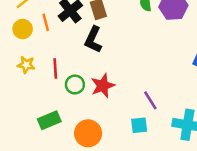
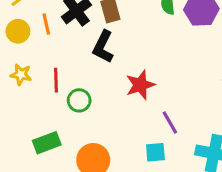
red star: (103, 86) -> (140, 85), moved

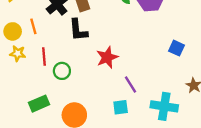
orange line: (46, 24) -> (33, 26), moved
yellow circle: (18, 31) -> (13, 31), moved
black L-shape: (103, 47) -> (78, 30), turned -30

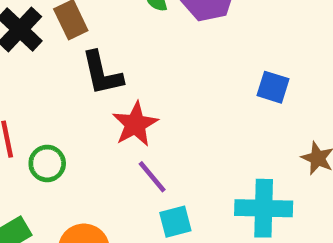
black L-shape: (78, 30) -> (102, 73), moved
purple line: (130, 85) -> (152, 177), moved

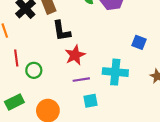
purple line: (152, 177) -> (81, 80), turned -63
cyan cross: (264, 208) -> (115, 72), moved

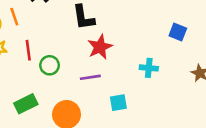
cyan cross: (115, 72) -> (149, 68), size x0.6
purple line: (81, 80) -> (90, 77), moved

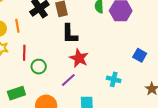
red star: (100, 47) -> (79, 58), turned -30
purple line: (90, 77) -> (68, 80), turned -42

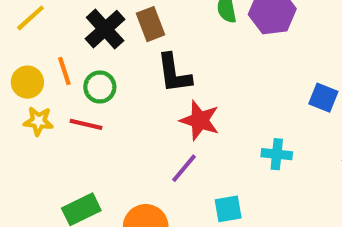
red line: (24, 53) -> (86, 124), turned -70
green circle: (39, 67) -> (100, 87), moved

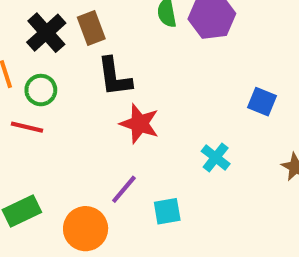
cyan cross: (277, 154) -> (216, 157), turned 32
purple line: (184, 168) -> (124, 189), moved

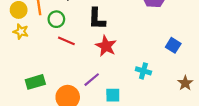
red line: (27, 127) -> (66, 41), moved
cyan cross: (216, 157) -> (143, 71), turned -32

